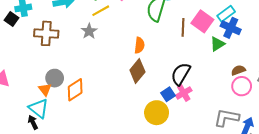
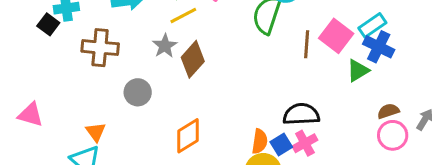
orange semicircle: (139, 45) -> (260, 141), moved
brown diamond: (137, 71) -> (193, 59), moved
black semicircle: (181, 74) -> (301, 114), turned 55
gray circle: (55, 78) -> (138, 92), moved
orange diamond: (75, 90) -> (188, 136), moved

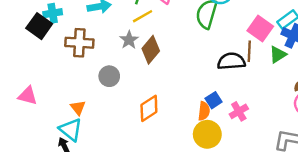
black square: (48, 24) -> (39, 26), size x1.5
brown line: (307, 44) -> (249, 51), moved
black semicircle: (301, 114) -> (231, 61), moved
blue square: (281, 144) -> (214, 100), moved

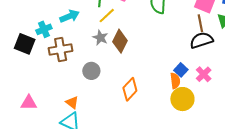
cyan cross: (53, 13) -> (44, 29), moved
black semicircle: (231, 61) -> (201, 40), moved

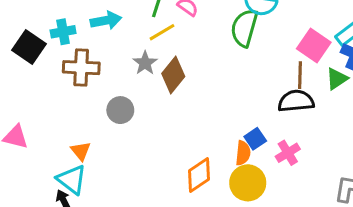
orange diamond: (130, 89) -> (199, 175), moved

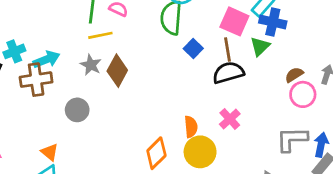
cyan arrow: (106, 20) -> (46, 59), moved
yellow line: (162, 32) -> (100, 35), turned 30
blue square: (255, 139) -> (193, 49), moved

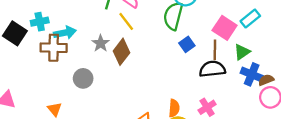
blue cross: (273, 22) -> (252, 74), moved
yellow line: (100, 35) -> (126, 21), moved, turned 54

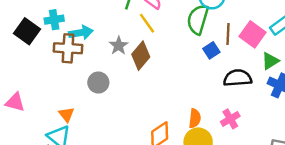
brown line: (215, 50) -> (228, 34), moved

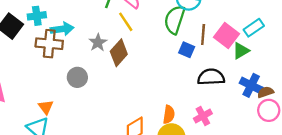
blue square: (211, 50) -> (187, 50), turned -35
green triangle: (270, 61) -> (241, 51), moved

